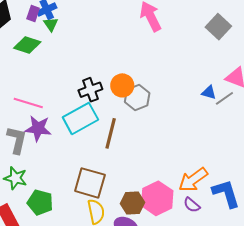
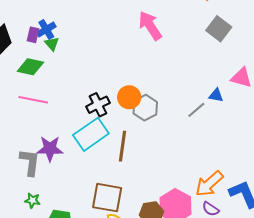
gray line: (224, 98) -> (196, 110), moved
pink line: (28, 103) -> (33, 100), moved
green star: (15, 178) -> (32, 200), size x0.7

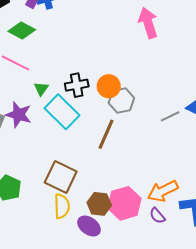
green triangle: (52, 44) -> (41, 89), moved
cyan rectangle: (91, 134) -> (62, 112), turned 64
brown line: (122, 146) -> (106, 134), moved

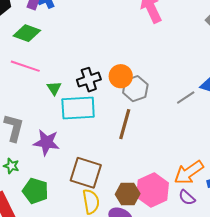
cyan rectangle: (62, 112) -> (78, 108), turned -40
purple star: (19, 115) -> (46, 142), moved

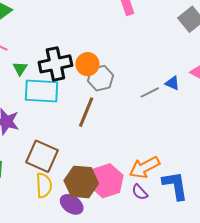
black cross: (89, 80) -> (55, 64), size x1.4
brown hexagon: (128, 194) -> (81, 182), size x1.4

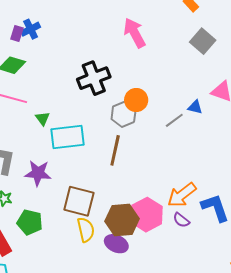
black cross: (55, 64) -> (94, 78), moved
orange circle: (87, 64) -> (136, 100), moved

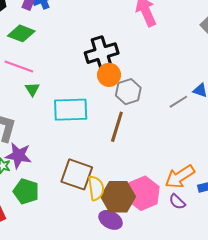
orange circle: (136, 100) -> (109, 75), moved
green triangle: (43, 118) -> (32, 89), moved
purple star: (38, 173) -> (18, 155), moved
yellow semicircle: (86, 230) -> (96, 188), moved

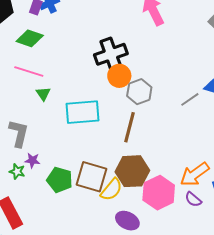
purple star: (18, 155) -> (32, 160), size x0.6
yellow semicircle: (96, 188) -> (111, 190), turned 50
green pentagon: (26, 191) -> (60, 180), moved
brown hexagon: (118, 197) -> (132, 171), moved

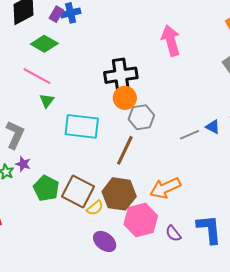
orange arrow: (195, 174) -> (165, 188), moved
yellow semicircle: (111, 190) -> (95, 208), size x0.7

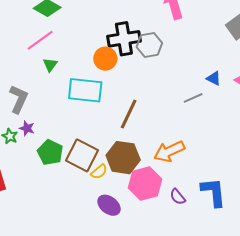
pink line: (37, 76) -> (40, 40), turned -64
orange circle: (125, 98) -> (105, 59), moved
gray hexagon: (141, 117) -> (149, 45), moved
blue triangle: (213, 127) -> (214, 78), moved

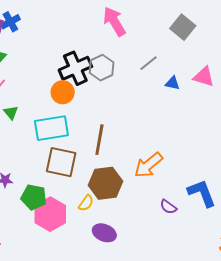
gray line: (193, 98) -> (148, 63), moved
brown square: (82, 155) -> (61, 162), moved
pink hexagon: (145, 184) -> (50, 214), moved

